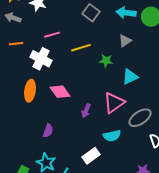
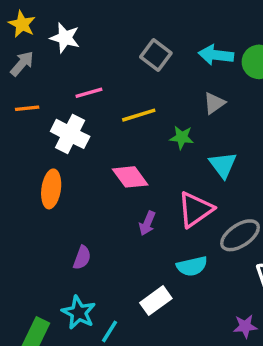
gray arrow: (13, 18) -> (22, 64), turned 112
cyan triangle: (130, 77) -> (223, 165), turned -42
pink diamond: (60, 92) -> (130, 177), moved

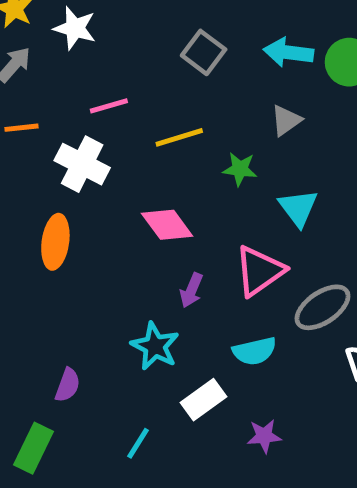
purple semicircle: (82, 258) -> (68, 385), moved
cyan star: (79, 313) -> (155, 346), moved
purple star: (245, 326) -> (264, 436), moved

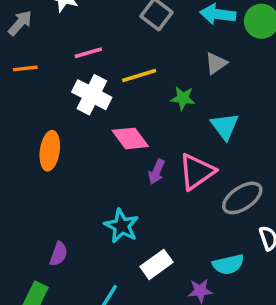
white cross: (82, 164) -> (92, 95), moved
purple arrow: (191, 290) -> (157, 172), moved
cyan semicircle: (255, 351) -> (228, 264), moved

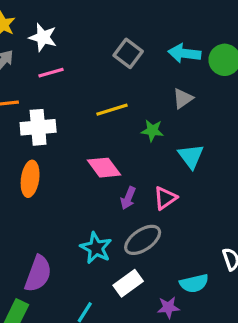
pink line: (88, 53) -> (51, 73), moved
white cross: (92, 95) -> (38, 127), moved, turned -32
pink triangle: (197, 172) -> (165, 198), size x0.7
gray ellipse: (242, 198) -> (143, 240), moved
purple semicircle: (59, 254) -> (38, 274), size x1.6

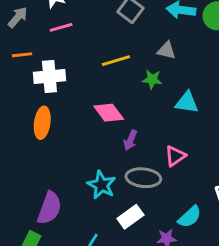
gray triangle: (183, 98) -> (167, 50), moved, turned 48
cyan triangle: (191, 156) -> (187, 103), turned -45
pink triangle: (165, 198) -> (175, 156), moved
gray ellipse: (143, 240) -> (143, 178), turned 40
cyan semicircle: (194, 283) -> (190, 217), turned -30

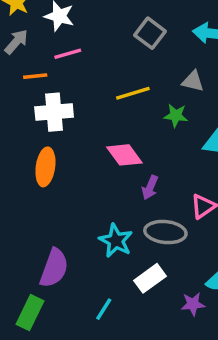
orange line: (22, 55) -> (35, 76), moved

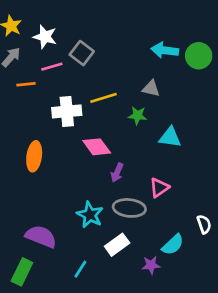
gray square: (150, 33) -> (82, 53), moved
white cross: (54, 112) -> (67, 111), moved
purple semicircle: (54, 268) -> (41, 237), turned -88

